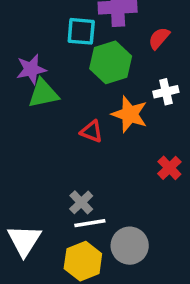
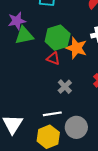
green hexagon: (111, 62) -> (58, 38), moved
gray cross: (81, 202) -> (65, 87), moved

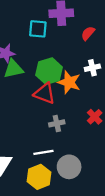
red triangle: (53, 58) -> (45, 93), size x1.5
gray cross: (65, 87) -> (57, 123), turned 32

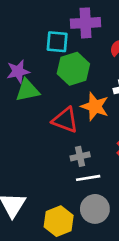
green hexagon: (49, 71) -> (73, 69), moved
white line: (43, 152) -> (88, 178), moved

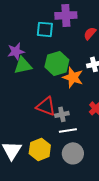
green hexagon: (73, 69) -> (57, 63), moved
red triangle: (65, 120) -> (46, 106), moved
yellow hexagon: (59, 221) -> (40, 149), moved

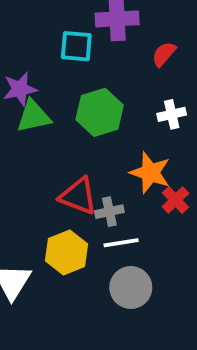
orange star: (73, 77) -> (150, 173), moved
yellow hexagon: (40, 149) -> (67, 252), moved

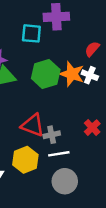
red semicircle: (164, 54) -> (92, 49), moved
white cross: (172, 114) -> (90, 75), turned 35
orange star: (150, 173) -> (72, 74), moved

